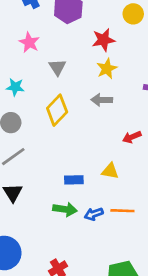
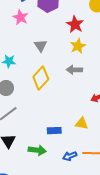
red star: (103, 40) -> (75, 24), turned -30
pink star: (29, 42) -> (20, 17), moved
green arrow: (65, 209) -> (37, 150), moved

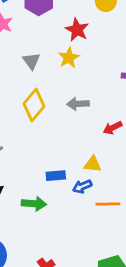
yellow star: (78, 46) -> (69, 58), moved
gray arrow: (74, 70) -> (78, 104), moved
blue arrow: (70, 156) -> (82, 186), moved

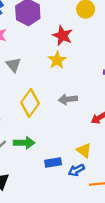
gray triangle: (31, 61) -> (13, 65), moved
yellow triangle: (93, 164) -> (84, 150), turned 35
green arrow: (34, 204) -> (24, 143), moved

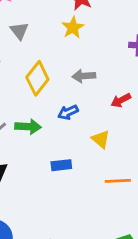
blue rectangle: (53, 162) -> (61, 165), moved
blue arrow: (76, 170) -> (68, 112), moved

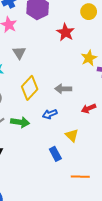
yellow star: (73, 28) -> (89, 58), moved
blue rectangle: (61, 165) -> (55, 154), moved, turned 64
orange line: (118, 181) -> (80, 177), moved

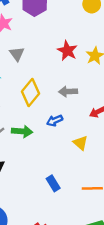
red star: (65, 32) -> (67, 51), moved
blue rectangle: (55, 154) -> (53, 183), moved

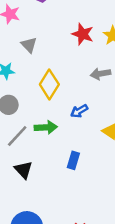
gray arrow: (68, 92) -> (101, 74), moved
blue rectangle: (53, 183) -> (73, 160), moved, turned 56

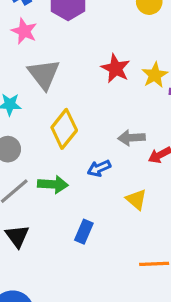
gray triangle: (29, 45) -> (44, 74), size x1.5
gray arrow: (101, 74) -> (131, 138), moved

